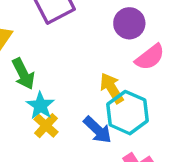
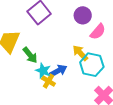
blue arrow: (98, 130) -> (58, 71), moved, turned -60

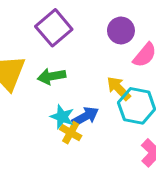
green arrow: (30, 55) -> (52, 76), moved, turned 120

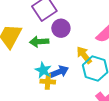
purple circle: (121, 30) -> (61, 28), moved
yellow cross: (71, 133) -> (48, 82), turned -32

